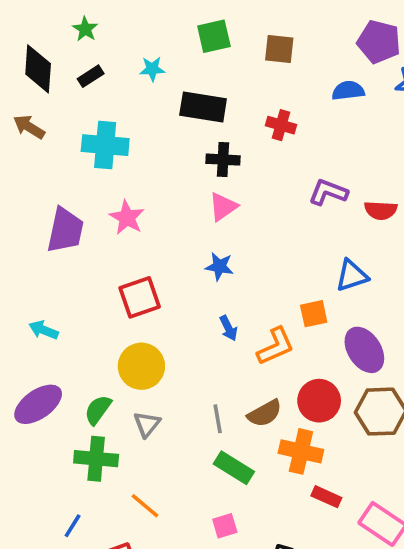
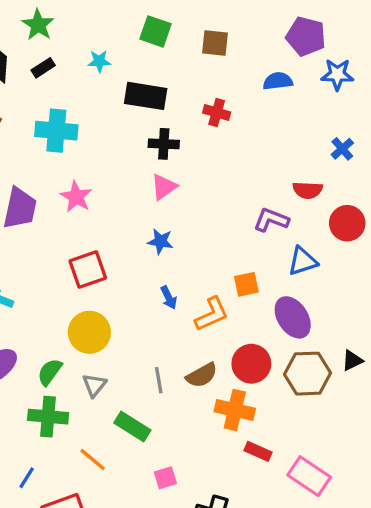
green star: (85, 29) -> (38, 25), size x1.4
green square: (214, 36) -> (155, 31), turned 32
purple L-shape: (328, 192) -> (271, 220), moved
blue triangle: (352, 276) -> (303, 261), moved
green rectangle: (234, 468) -> (132, 427), moved

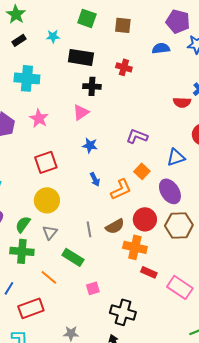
pink triangle: (164, 187) -> (81, 112), moved
red semicircle: (308, 190) -> (182, 102), moved
purple L-shape: (271, 220) -> (137, 136), moved
orange square: (246, 284) -> (142, 171), turned -35

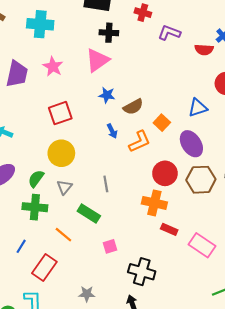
pink triangle: (81, 112) -> (97, 60), size x1.4
purple L-shape: (137, 136) -> (169, 33), moved
brown semicircle: (115, 226) -> (133, 107), moved
red rectangle: (31, 308) -> (44, 267), turned -35

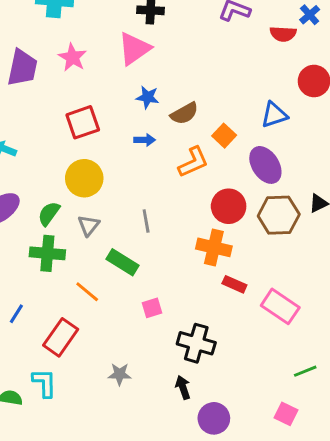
blue arrow: (112, 131) -> (145, 140), moved, turned -64
blue line: (21, 246) -> (16, 314), moved

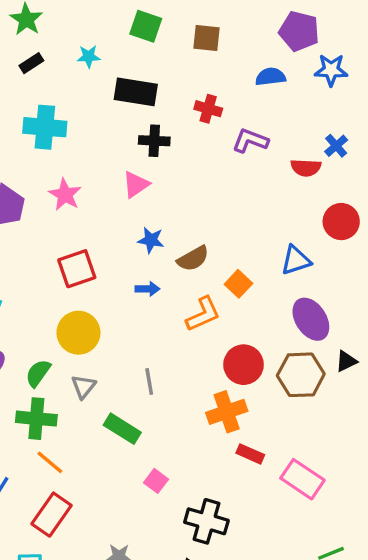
pink triangle: (134, 49) -> (136, 184), size x0.7
purple ellipse: (265, 165) -> (311, 319), moved
orange cross: (214, 247) -> (227, 412), turned -32
orange line: (87, 292) -> (50, 462), moved
pink square: (152, 308) -> (156, 481), turned -36

